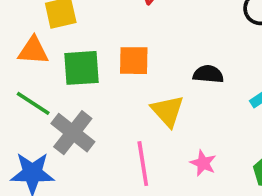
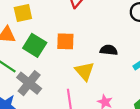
green square: (82, 68) -> (35, 45), turned 35

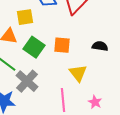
black semicircle: (109, 50) -> (100, 46), moved

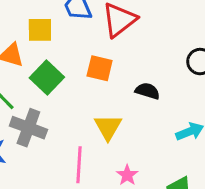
orange square: (62, 45) -> (100, 68), moved
gray cross: (27, 81) -> (28, 128), turned -30

